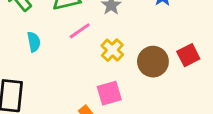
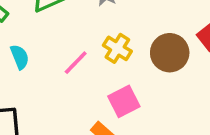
pink line: (80, 31) -> (76, 63), moved

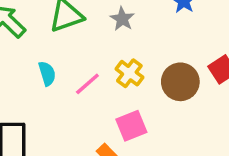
cyan semicircle: (20, 57) -> (47, 73), moved

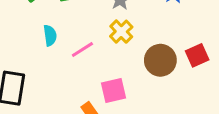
yellow cross: (129, 73) -> (121, 32), moved

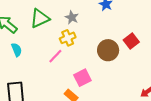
yellow cross: (121, 32) -> (68, 38), moved, turned 35
cyan semicircle: (50, 35) -> (17, 50), moved

